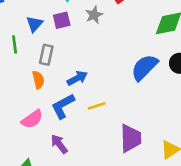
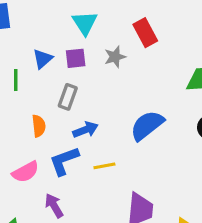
gray rectangle: (46, 55) -> (68, 97), moved
blue semicircle: (144, 67) -> (147, 125), moved

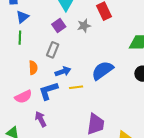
purple square: (76, 58) -> (59, 25), turned -32
blue triangle: (43, 59) -> (22, 17), moved
yellow line: (104, 166) -> (76, 87), moved

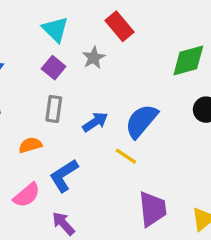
orange semicircle: (33, 68) -> (30, 145), turned -88
blue arrow: (63, 71) -> (95, 122), moved
yellow line: (76, 87) -> (126, 156), moved, turned 56

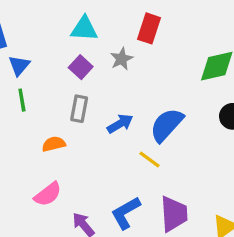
red rectangle: (119, 26) -> (149, 28), turned 56
cyan triangle: (55, 29) -> (84, 29), turned -44
blue L-shape: (64, 176) -> (126, 213), moved

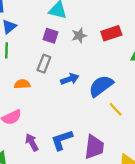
red rectangle: (149, 28) -> (111, 33), moved, turned 42
purple square: (81, 67) -> (50, 36), turned -35
yellow line: (150, 159) -> (116, 109), moved

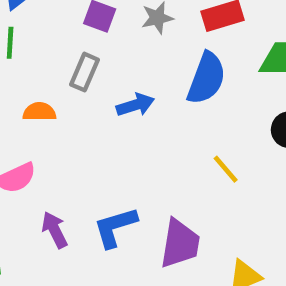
blue semicircle: (101, 86) -> (206, 78), moved, turned 145

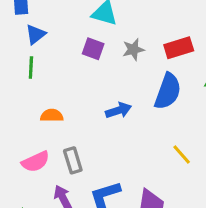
gray rectangle: (85, 72) -> (73, 160), moved, turned -40

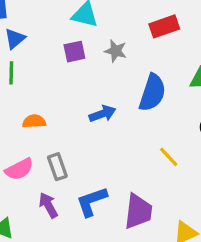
red rectangle: (179, 48) -> (164, 26), moved
purple square: (93, 49) -> (74, 52), turned -30
gray star: (133, 50) -> (116, 51), turned 30

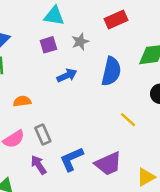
gray star: (116, 51) -> (80, 42), turned -30
blue arrow: (102, 114) -> (67, 76), moved
purple trapezoid: (138, 211) -> (108, 164), turned 64

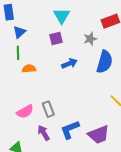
cyan triangle: (54, 16) -> (62, 16), turned 48
gray star: (80, 42) -> (90, 39), moved
orange semicircle: (22, 101) -> (29, 69), moved

